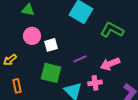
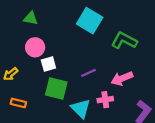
white square: (51, 45) -> (48, 64), moved
orange rectangle: (17, 86) -> (18, 103), turned -64

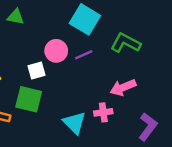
pink circle: (35, 47) -> (56, 51), moved
purple line: (89, 73) -> (84, 55), moved
green square: (56, 88) -> (29, 99), moved

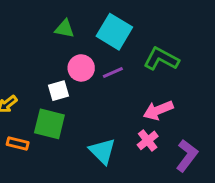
green triangle: (16, 17) -> (65, 29), moved
pink cross: (103, 112) -> (148, 140), moved, turned -30

